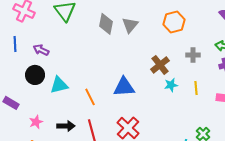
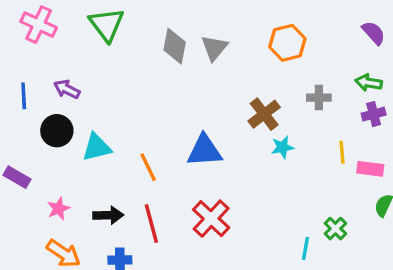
blue line: (15, 44) -> (24, 96), moved
yellow line: (196, 88) -> (342, 152), moved

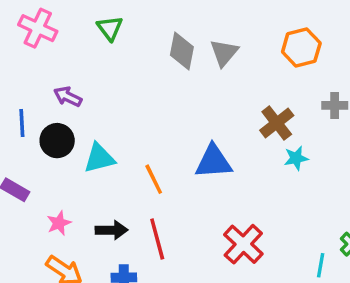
green triangle: (107, 25) -> (110, 28), size x0.7
blue line: (24, 96) -> (22, 123), moved
red cross: (211, 219) -> (243, 244), moved

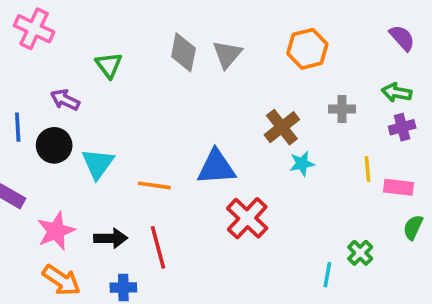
green triangle: (110, 28) -> (109, 65), moved
cyan triangle: (99, 158) -> (98, 164), turned -40
orange line: (154, 179) -> (154, 185), turned -56
pink star: (59, 223) -> (56, 231), size x1.5
red cross: (243, 244) -> (247, 218), moved

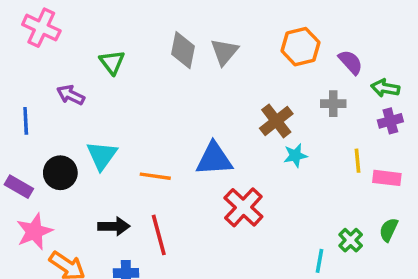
purple semicircle: (402, 38) -> (351, 62), moved
black circle: (54, 145) -> (60, 173), moved
green semicircle: (413, 227) -> (389, 230), moved
pink star: (56, 231) -> (34, 231), moved

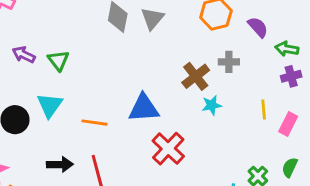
green triangle: (112, 62) -> (58, 60), moved
gray cross: (333, 104) -> (229, 62), moved
pink rectangle: (387, 178) -> (288, 124), turned -70

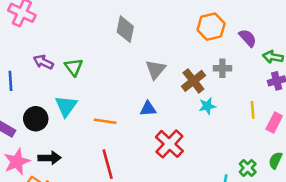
gray triangle: (152, 18) -> (156, 70), moved
blue triangle: (144, 108) -> (148, 109), size x0.6
black arrow: (60, 164) -> (50, 158), moved

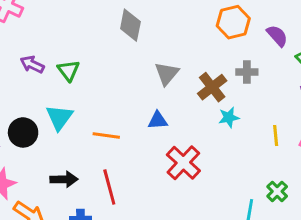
yellow line: (253, 110) -> (276, 136), moved
black arrow: (50, 158) -> (64, 179), moved

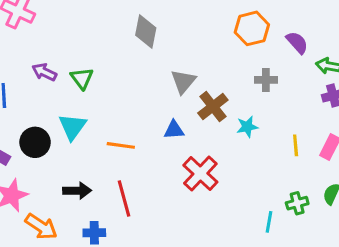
brown cross: (212, 87) -> (213, 106), moved
green cross: (277, 191) -> (297, 203), turned 30

